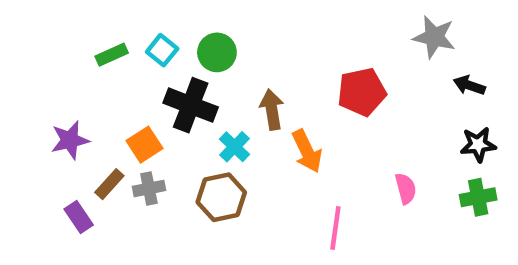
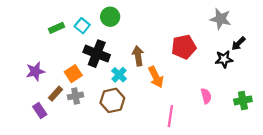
green circle: (217, 52) -> (110, 17), moved
black arrow: (469, 85) -> (238, 44), turned -64
black star: (478, 145) -> (224, 59), moved

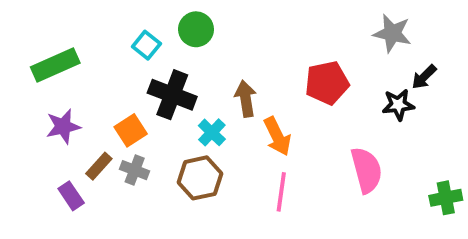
green rectangle: (57, 28) -> (55, 65), moved, size x1.6
gray cross: (76, 96) -> (135, 170), turned 32
pink semicircle: (206, 96) -> (367, 170), size x1.6
green cross: (243, 100) -> (446, 198), moved
pink line: (170, 116) -> (281, 192), moved

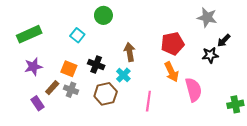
cyan square: (146, 45) -> (77, 35), moved
black cross: (172, 95) -> (96, 65), moved, size x0.7
orange square: (131, 130) -> (69, 69), turned -35
cyan cross: (212, 132) -> (123, 75), moved
orange arrow: (277, 136) -> (171, 72), moved

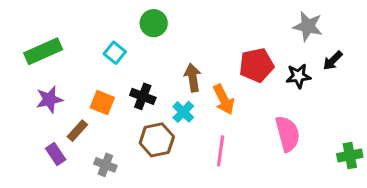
black star: (210, 55) -> (298, 76), moved
orange arrow: (171, 72) -> (224, 99), moved
gray cross: (71, 90) -> (105, 165), moved

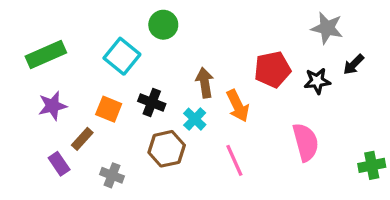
cyan square: (115, 53) -> (122, 56), size x1.5
pink line: (221, 151) -> (234, 160), turned -32

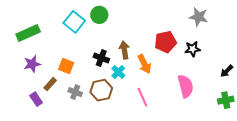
cyan square: (122, 56) -> (74, 22), moved
black arrow: (354, 64) -> (227, 71), moved
black cross: (152, 102) -> (101, 58), moved
gray cross: (112, 175) -> (75, 92), moved

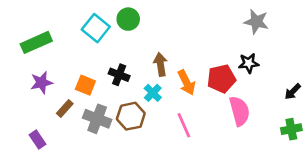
red pentagon: (165, 42) -> (221, 79), moved
black cross: (101, 58) -> (119, 75), moved
gray cross: (75, 92) -> (97, 119), size x1.5
purple rectangle: (36, 99) -> (38, 140), moved

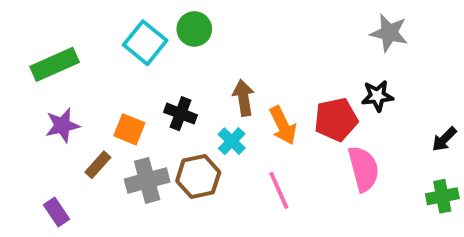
gray cross: (97, 119) -> (147, 180), turned -36

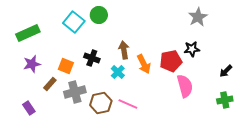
gray star: (389, 33) -> (198, 17), turned 30
brown hexagon: (198, 177) -> (101, 103), moved
pink line: (279, 190) -> (128, 104), moved, turned -42

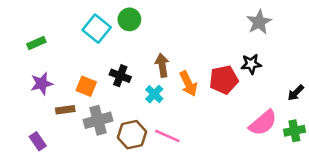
green rectangle: (28, 33) -> (36, 43), size x0.6
brown rectangle: (50, 84) -> (65, 110), turned 40
pink semicircle: (185, 86) -> (263, 123), moved, turned 65

